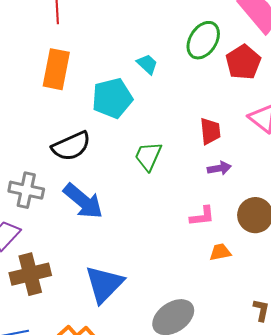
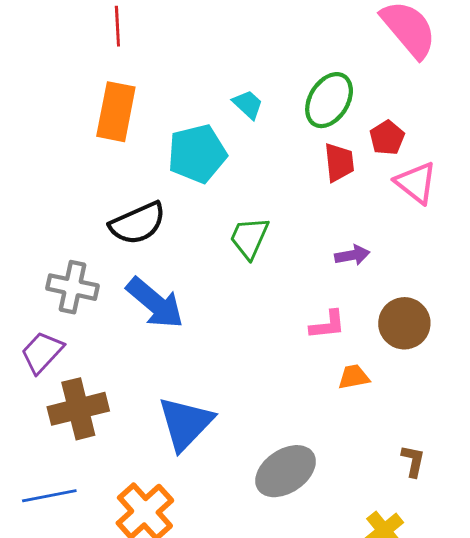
green ellipse: (203, 40) -> (329, 100), moved
red pentagon: (243, 62) -> (387, 138), moved, size x0.7
red trapezoid: (210, 131) -> (339, 162), moved

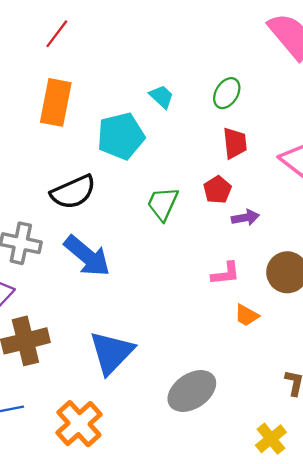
red line: (117, 26) -> (57, 34), turned 40
green ellipse: (329, 100) -> (227, 93), size x0.7
red pentagon: (387, 138) -> (217, 190), moved
orange trapezoid: (354, 377) -> (247, 315), turned -140

